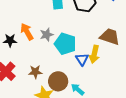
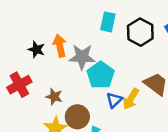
gray star: (47, 35) -> (82, 57), size x1.5

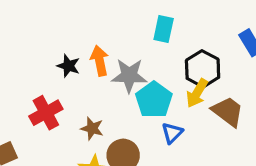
black hexagon: (140, 32) -> (203, 69), moved
yellow arrow: (131, 99) -> (197, 93), moved

